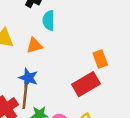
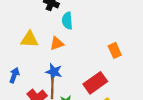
red rectangle: (86, 84) -> (95, 83), moved

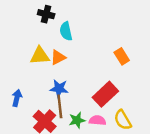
yellow triangle: (29, 39) -> (40, 56), moved

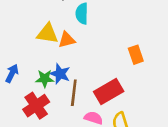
brown line: (60, 106) -> (74, 93), moved
green star: (77, 120) -> (45, 79), moved

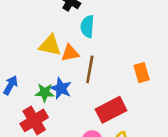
brown line: (74, 93) -> (90, 69), moved

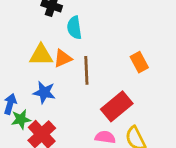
blue star: (61, 88) -> (44, 92), moved
green star: (45, 93) -> (21, 119), moved

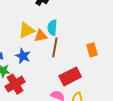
cyan semicircle: (74, 28) -> (52, 28), moved
yellow triangle: (41, 55) -> (26, 30), turned -36

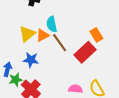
brown line: (55, 47) -> (60, 43), turned -30
red rectangle: (70, 76) -> (85, 52), moved

